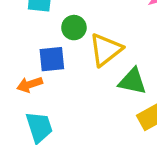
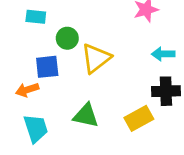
green triangle: (132, 81) -> (86, 115), moved

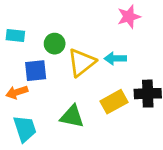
cyan rectangle: (36, 17) -> (15, 35), moved
cyan arrow: (163, 54) -> (115, 58), moved
yellow rectangle: (139, 118) -> (114, 102), moved

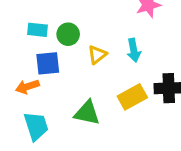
cyan rectangle: (15, 35) -> (38, 30), moved
cyan arrow: (115, 58) -> (134, 50), turned -100
yellow triangle: (82, 62) -> (97, 55), size x0.6

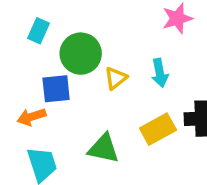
cyan rectangle: (38, 30) -> (39, 31), moved, turned -72
green circle: (68, 34) -> (81, 54), size x1.5

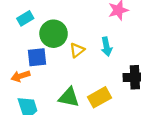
cyan rectangle: (39, 31) -> (25, 18), turned 35
yellow rectangle: (158, 129) -> (99, 97), moved

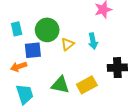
cyan rectangle: (25, 18) -> (17, 29), moved, turned -72

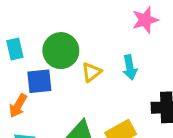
orange arrow: (19, 67) -> (18, 106), turned -42

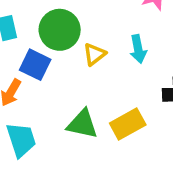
blue square: (39, 81) -> (35, 65), turned 32

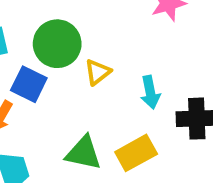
cyan arrow: (138, 49) -> (150, 92), moved

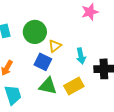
blue square: (29, 84) -> (43, 62), moved

